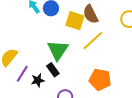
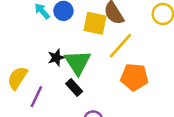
orange pentagon: (100, 79) -> (134, 77), moved
black star: (38, 80) -> (56, 58), moved

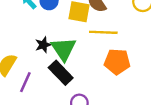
yellow line: (120, 46) -> (103, 32), turned 52
black rectangle: (74, 88) -> (61, 73), size x1.5

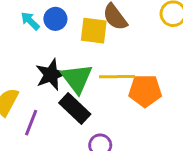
yellow line: (103, 32) -> (117, 77), moved
black star: (43, 45) -> (51, 75), size x1.5

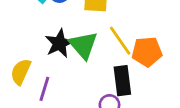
yellow line: (117, 77) -> (120, 41), turned 60
black rectangle: (75, 108) -> (122, 81), moved, turned 44

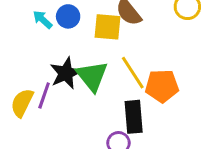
purple line: (44, 89) -> (44, 96), moved

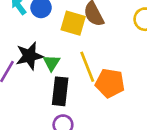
green triangle: (92, 76) -> (52, 63), size x0.6
black rectangle: (134, 117) -> (60, 91), moved

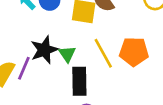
orange pentagon: (110, 83) -> (134, 52), moved

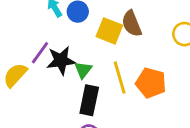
purple line: (24, 68) -> (40, 53), moved

